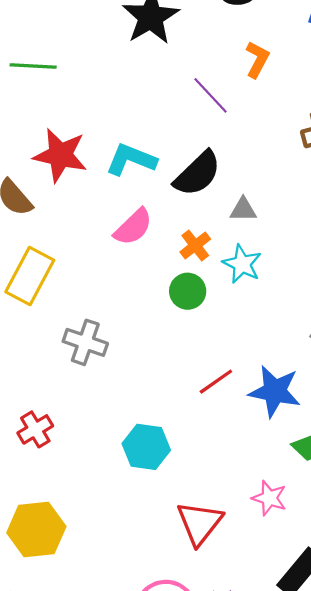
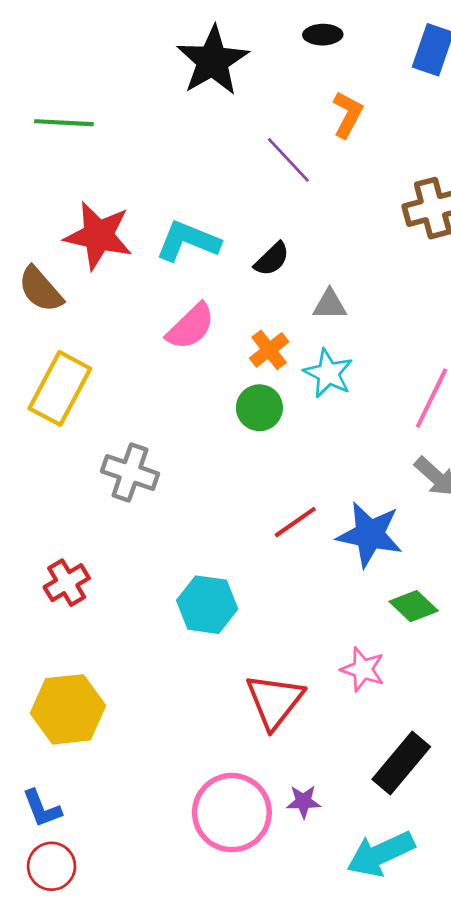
black semicircle: (197, 174) -> (272, 259), size x0.6

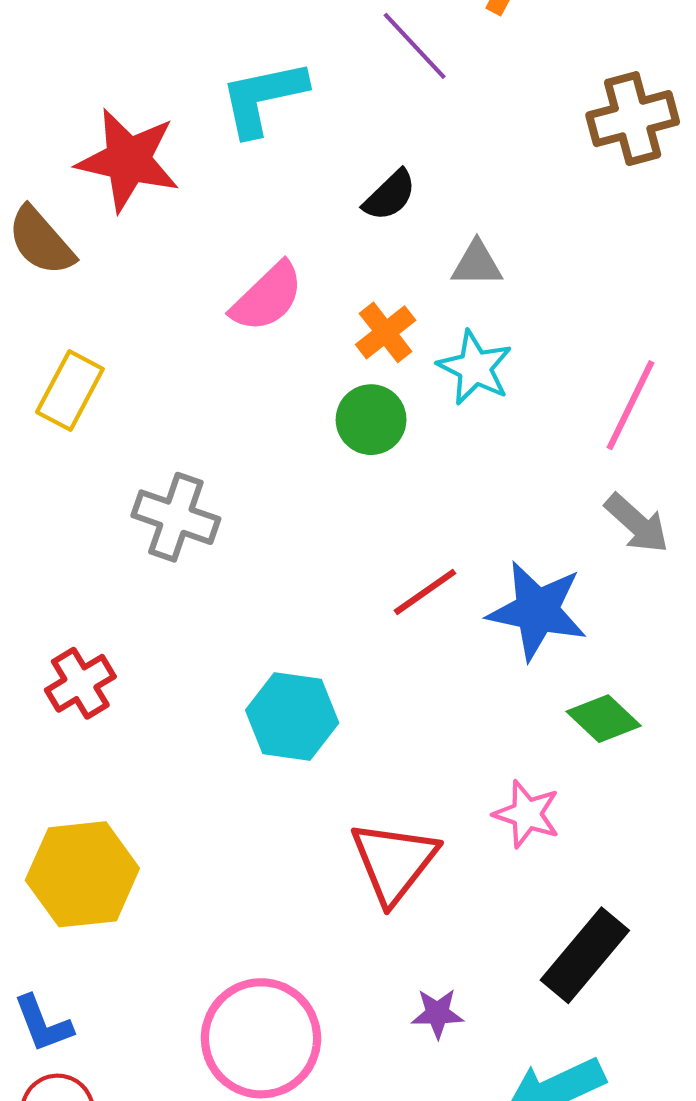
cyan L-shape: (188, 241) -> (263, 98), moved, turned -34
yellow rectangle: (60, 388) -> (70, 391), size x0.7
pink circle: (232, 813) -> (261, 1038), moved

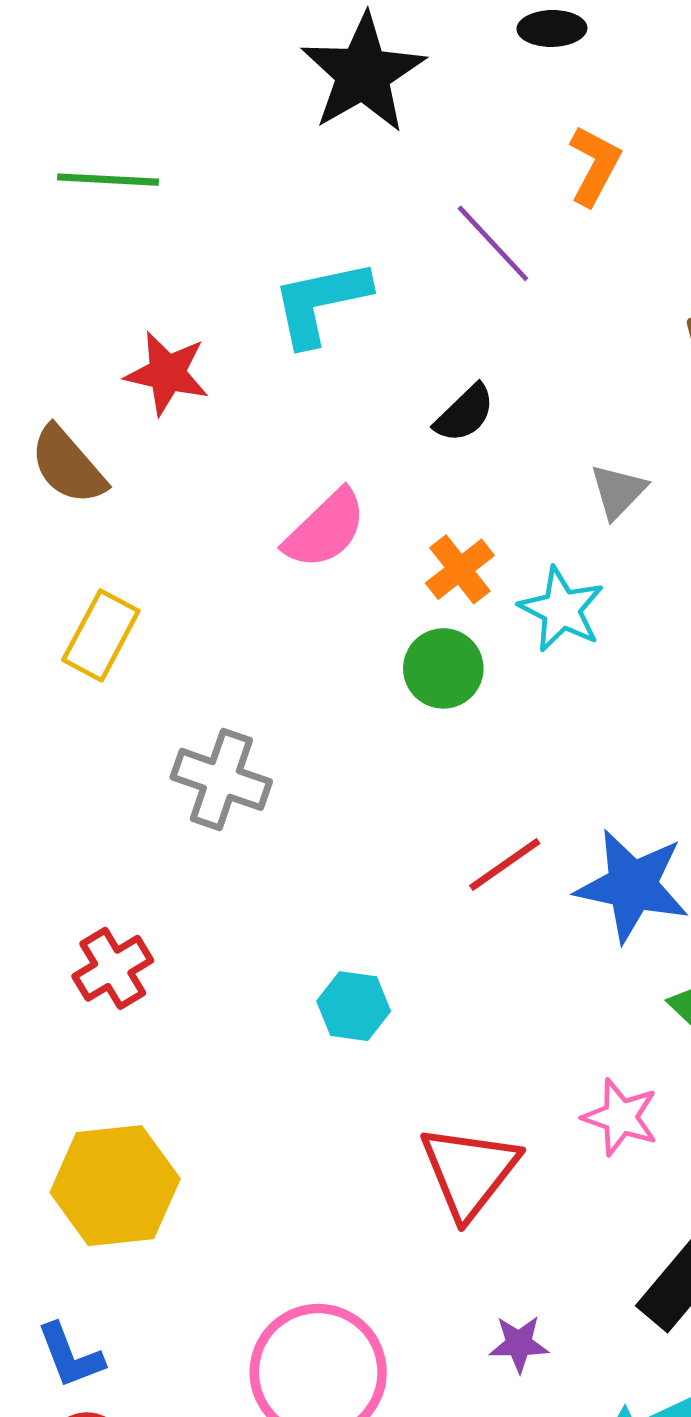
red star: (128, 160) -> (167, 373), size x0.7
gray triangle: (477, 264) -> (618, 491), moved, turned -46
cyan hexagon: (292, 716) -> (354, 1006), size x0.7

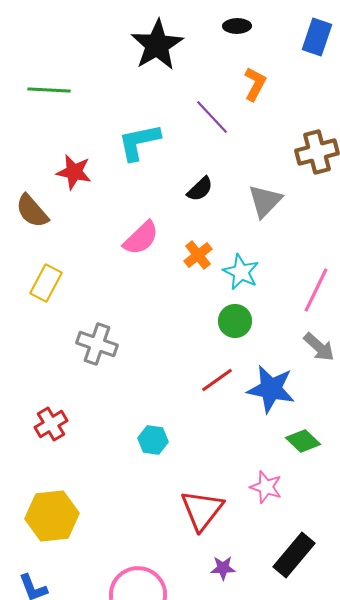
gray triangle: (618, 491) -> (265, 201), moved, size x1.4
green circle: (443, 668) -> (235, 321), moved
purple star: (519, 1344) -> (223, 568), moved

